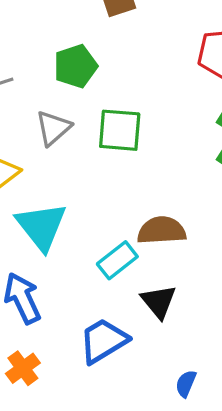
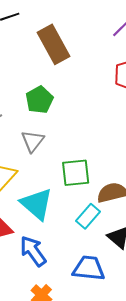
green square: (120, 130) -> (76, 173), moved
blue trapezoid: (103, 341) -> (89, 268), turned 48

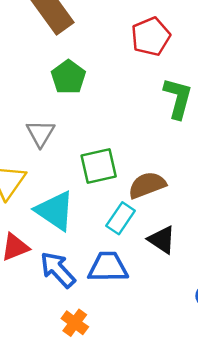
green pentagon: (39, 100) -> (68, 77), moved
blue trapezoid: (89, 268) -> (108, 267), moved

